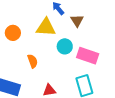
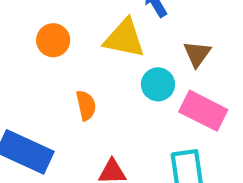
brown triangle: (77, 21) -> (197, 54), moved

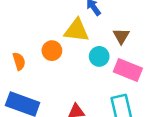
orange circle: (53, 40) -> (52, 51), moved
orange semicircle: (86, 105) -> (19, 61), moved

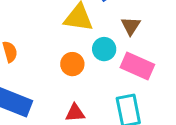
orange circle: (52, 51) -> (72, 64), moved

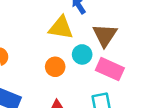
brown triangle: (131, 26) -> (105, 35), size x1.5

